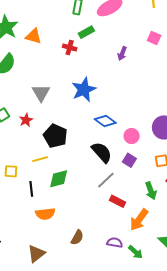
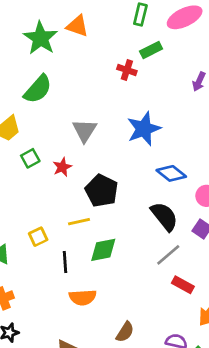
orange triangle: (34, 36) -> (77, 26), moved
yellow square: (11, 171) -> (38, 237), turned -32

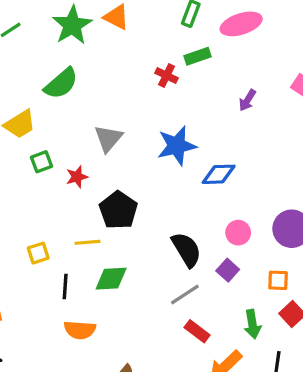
blue diamond: (171, 173) -> (219, 174), moved, turned -48

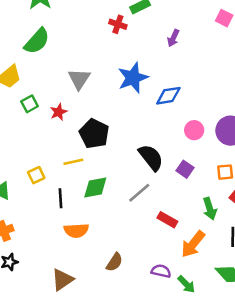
purple arrow: (247, 100) -> (173, 38), moved
pink circle: (238, 233) -> (194, 130), moved
gray line: (185, 294) -> (139, 193), moved

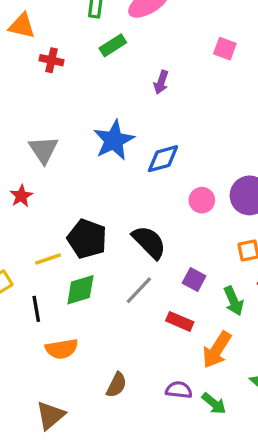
red cross: (118, 24) -> (51, 60), moved
black pentagon: (94, 134) -> (87, 239), moved
purple square: (185, 169) -> (194, 280), moved

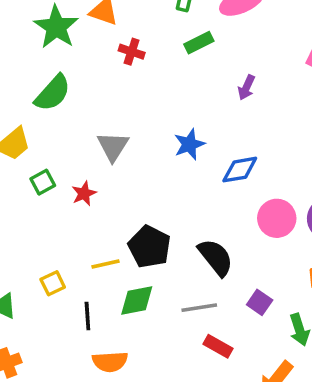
blue star: (114, 140) -> (189, 144), size x0.7
pink circle: (202, 200) -> (277, 218), size x1.4
gray line: (139, 290) -> (199, 308), turned 32
red rectangle: (180, 321) -> (218, 346), moved

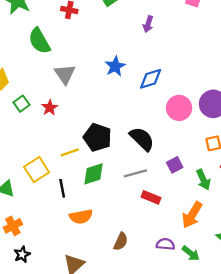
green semicircle: (53, 93) -> (39, 41), moved, turned 116
yellow square: (53, 283) -> (37, 170), size x1.5
purple square: (260, 302) -> (175, 165), turned 35

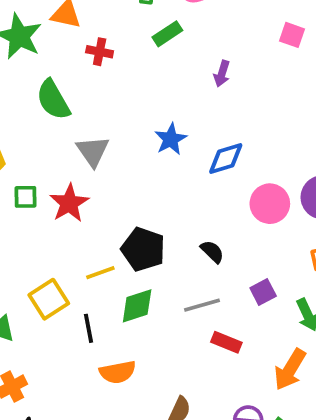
green square: (22, 104) -> (25, 197), turned 35
red star: (50, 108) -> (69, 203), size x1.5
black semicircle: (142, 139) -> (212, 252), size x0.6

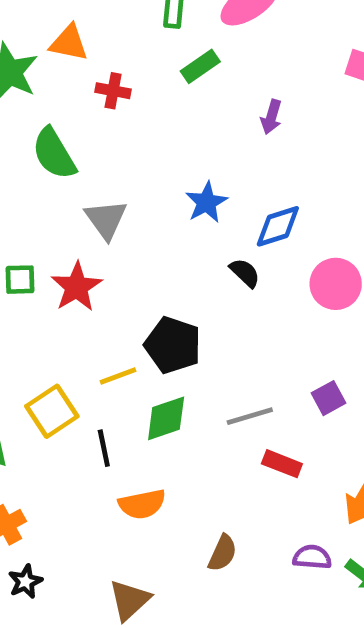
black semicircle: (212, 252) -> (245, 273), moved

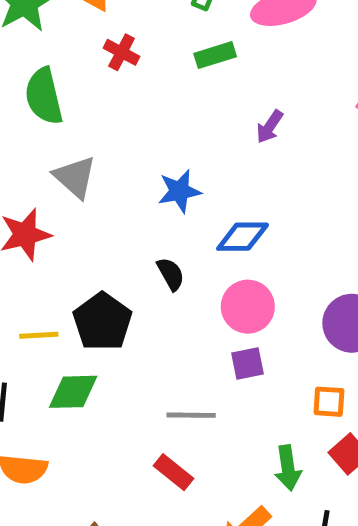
gray triangle: (106, 219) -> (75, 177), turned -30
black semicircle: (245, 273) -> (171, 274), moved
pink circle: (336, 284) -> (248, 307), moved
purple square: (329, 398) -> (248, 363), moved
gray line: (250, 416) -> (191, 415), moved

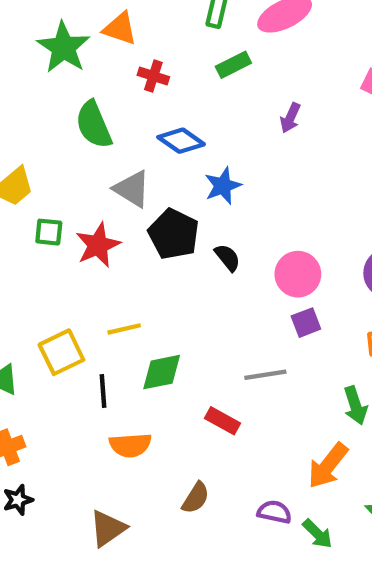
blue diamond: (242, 237) -> (181, 141), moved, turned 45
black pentagon: (102, 322) -> (174, 234), moved
red rectangle: (174, 472) -> (223, 421), moved

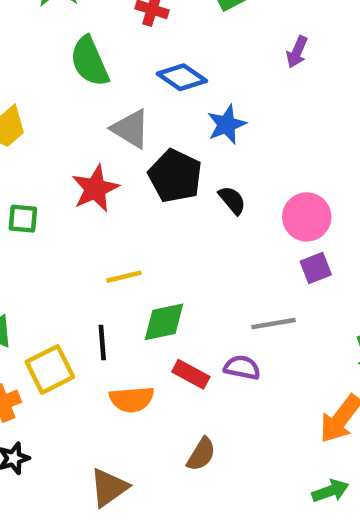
green square: (49, 232) -> (23, 219), moved
yellow square: (61, 352) -> (50, 369), moved
red rectangle: (223, 421) -> (191, 374), moved
purple semicircle: (274, 512) -> (242, 367), moved
green arrow: (318, 534) -> (330, 491), turned -64

